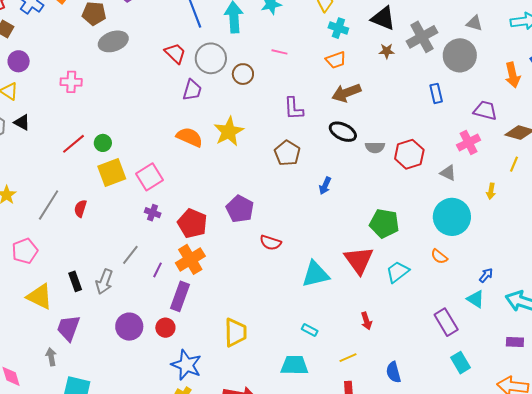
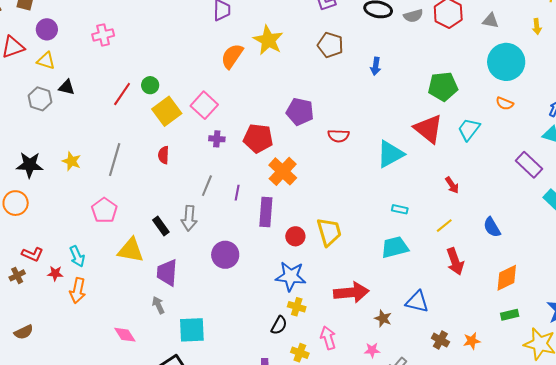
orange semicircle: (190, 137) -> (232, 56), turned -64
red semicircle: (80, 208) -> (163, 155), moved
orange cross: (190, 259) -> (283, 171), moved
red circle: (165, 328) -> (295, 236), moved

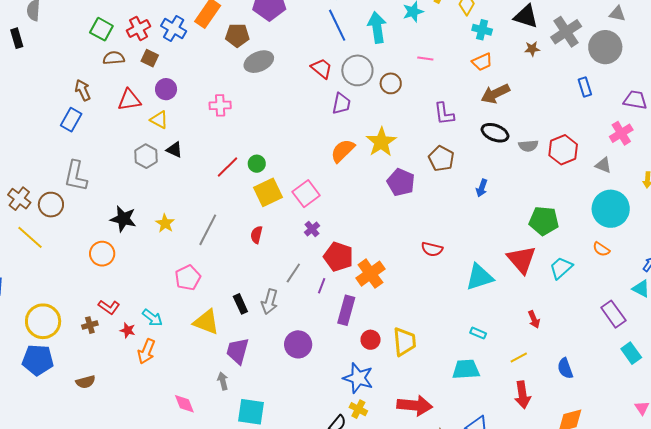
purple pentagon: (300, 112) -> (401, 182), moved
red pentagon: (258, 138) -> (338, 257), moved
purple cross: (217, 139) -> (312, 229), turned 35
cyan arrow: (77, 256) -> (152, 318), turned -40

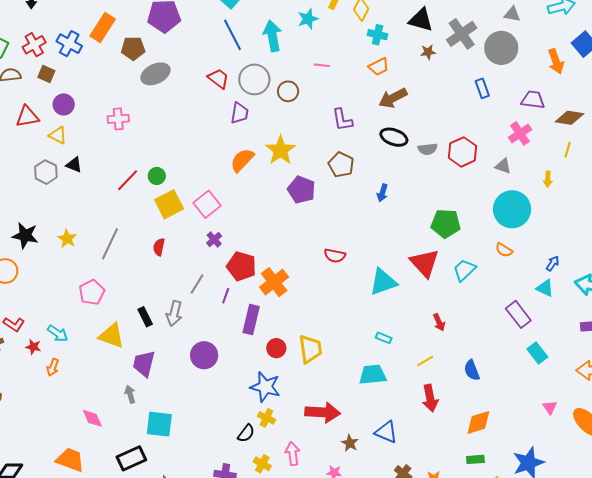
orange arrow: (146, 351) -> (53, 367), size x0.7

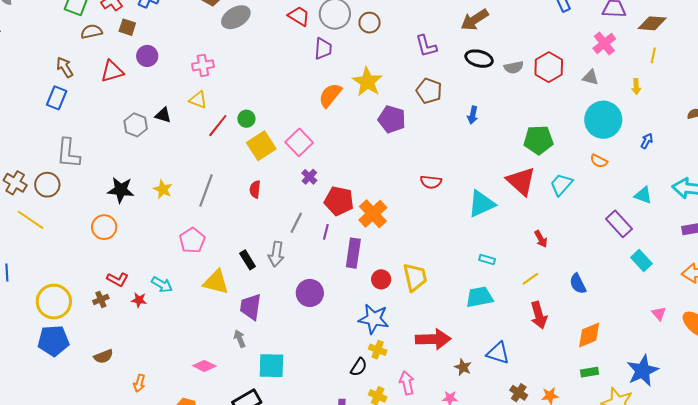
yellow triangle: (58, 135) -> (198, 100), moved
blue arrow: (553, 263) -> (647, 141), moved
orange arrow: (53, 367) -> (139, 383), moved
pink diamond: (92, 418) -> (204, 366), turned -35

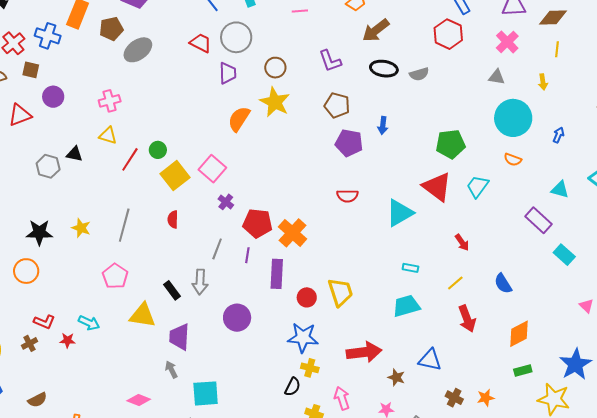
brown circle: (370, 23) -> (275, 68), moved
red hexagon: (549, 67) -> (448, 34), moved
purple pentagon: (392, 119) -> (349, 143), moved

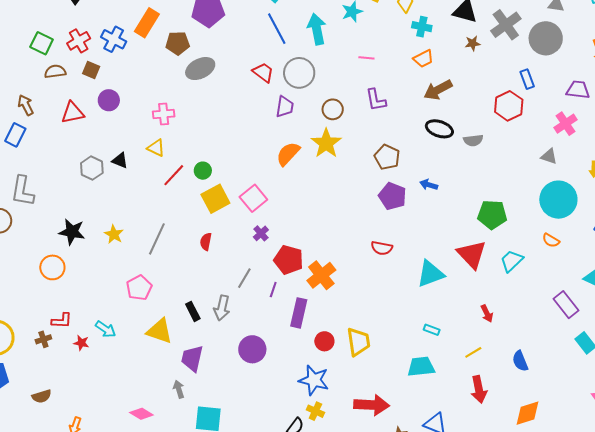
purple L-shape: (330, 61) -> (376, 100), moved
blue arrow: (383, 125) -> (429, 185), turned 90
red L-shape: (44, 322) -> (62, 321), turned -30

